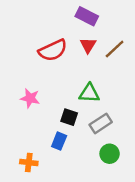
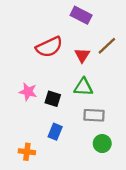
red triangle: (88, 45) -> (82, 55), moved
black square: (69, 117) -> (53, 99), moved
gray rectangle: (101, 123) -> (94, 115), turned 36

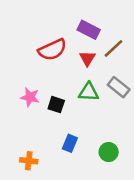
purple rectangle: (81, 15) -> (89, 30), moved
gray rectangle: (94, 115) -> (119, 87), moved, turned 36
blue rectangle: (55, 132) -> (70, 143), moved

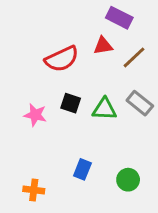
purple rectangle: (89, 30) -> (119, 18), moved
red triangle: (87, 58) -> (103, 46), moved, turned 49
black square: (56, 105) -> (71, 103), moved

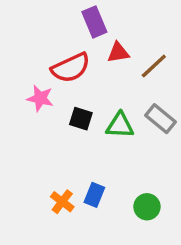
purple rectangle: (119, 18) -> (94, 22), moved, turned 40
pink star: (35, 115) -> (40, 98), moved
orange cross: (34, 190) -> (62, 202), moved, turned 30

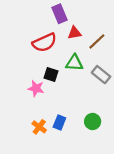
pink star: (40, 98) -> (36, 88), moved
green triangle: (120, 125) -> (74, 63), moved
green circle: (147, 207) -> (93, 121), moved

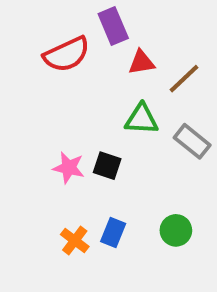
red semicircle: (45, 43) -> (67, 54), moved
black square: (51, 75) -> (107, 166), moved

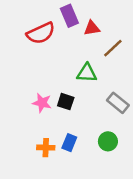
red triangle: (142, 62) -> (92, 28), moved
gray rectangle: (192, 141) -> (118, 103), moved
orange cross: (75, 241) -> (46, 148), turned -35

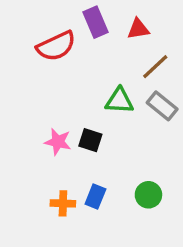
red triangle: (92, 28) -> (138, 29), moved
gray rectangle: (118, 103) -> (162, 106), moved

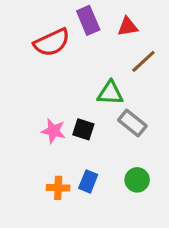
gray rectangle: (162, 106) -> (132, 123), moved

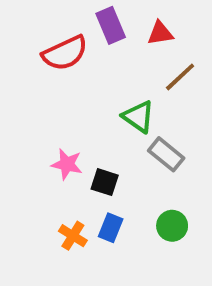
green triangle: (110, 93) -> (138, 117), turned 32
black square: (83, 129) -> (105, 182), moved
orange cross: (58, 188) -> (73, 236), turned 30

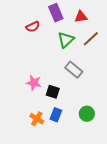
red semicircle: (65, 53) -> (33, 27), size x0.6
green triangle: (138, 117) -> (66, 40), moved, turned 42
gray rectangle: (166, 154) -> (74, 70), moved

